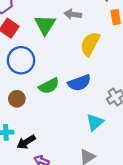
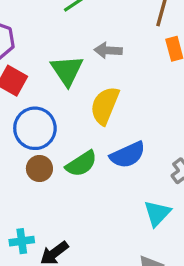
yellow semicircle: (90, 44) -> (105, 106), moved
brown circle: (17, 99) -> (39, 168), moved

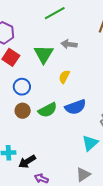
yellow semicircle: (105, 106) -> (64, 77), size x0.6
blue circle: (35, 128) -> (22, 87), size x0.7

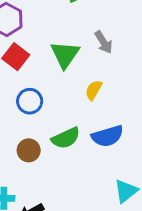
gray arrow: (69, 44) -> (104, 42), turned -133
brown circle: (23, 111) -> (29, 150), moved

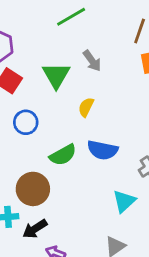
blue semicircle: (107, 136) -> (103, 150), turned 32
brown circle: (29, 150) -> (33, 189), moved, size x1.5

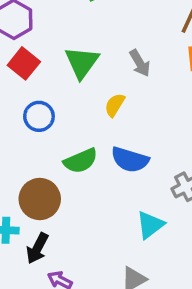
gray arrow: (92, 61) -> (140, 63), moved
black arrow: (35, 229) -> (37, 248), turned -35

